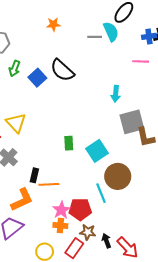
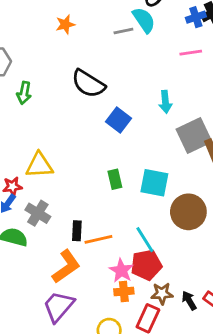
blue square: (37, 78) -> (119, 120), moved
yellow triangle: (16, 123) -> (39, 165), turned -40
cyan square: (97, 151) -> (154, 183), turned -35
cyan line: (101, 193) -> (145, 240), moved

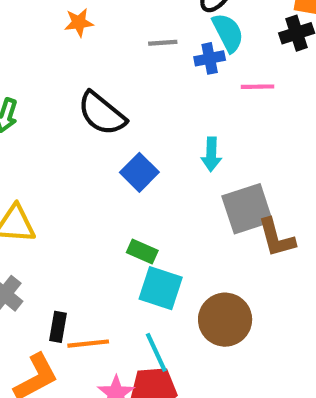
blue cross: (196, 17) -> (210, 58), moved
cyan semicircle: (144, 20) -> (228, 33), moved
green rectangle: (115, 179) -> (142, 252), moved, turned -60
cyan square: (154, 183) -> (161, 288), moved

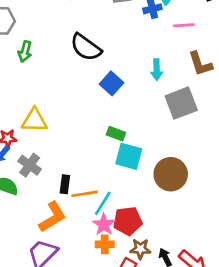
brown L-shape: (276, 238) -> (200, 64), moved
cyan line: (156, 352) -> (103, 203), moved, turned 60

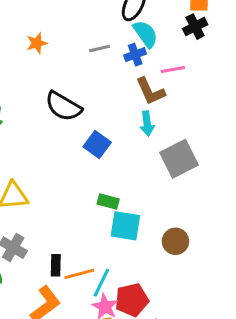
brown L-shape: (200, 64) -> (150, 91), moved
brown circle: (171, 174) -> (175, 241), size x0.7

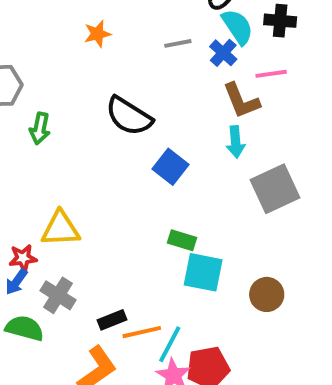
black cross: (195, 27) -> (280, 21), moved, turned 30
blue cross: (135, 55) -> (223, 53), turned -30
black rectangle: (56, 265) -> (112, 320), turned 65

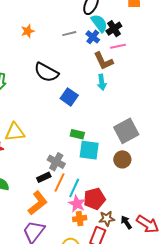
black cross: (280, 21) -> (114, 29), moved, turned -35
gray square: (275, 189) -> (126, 131), moved
gray cross: (58, 295) -> (56, 162), moved
orange line: (142, 332) -> (60, 182), turned -48

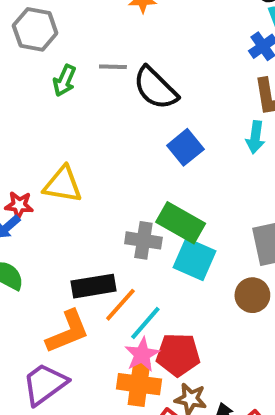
gray line: (69, 34) -> (113, 67), moved
green rectangle: (77, 134) -> (181, 223), size x1.6
gray cross: (56, 162) -> (143, 240), moved, turned -36
black rectangle: (44, 177) -> (94, 286), size x1.5
orange cross: (80, 219) -> (139, 384), size x1.5

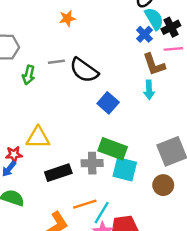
black rectangle: (94, 286) -> (58, 173), moved
orange line: (120, 305) -> (85, 204), turned 40

